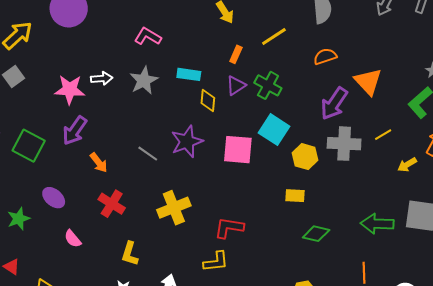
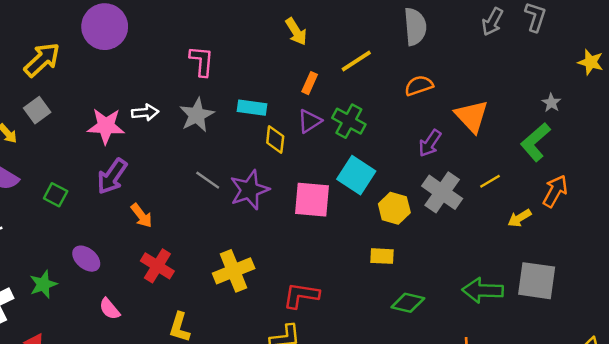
pink L-shape: (148, 36) -> (202, 61), turned 64
purple arrow: (334, 104) -> (430, 143), size x0.7
gray cross: (344, 144) -> (442, 192), turned 32
green square: (29, 146) -> (56, 195), size x0.6
gray line: (148, 154) -> (208, 180), moved

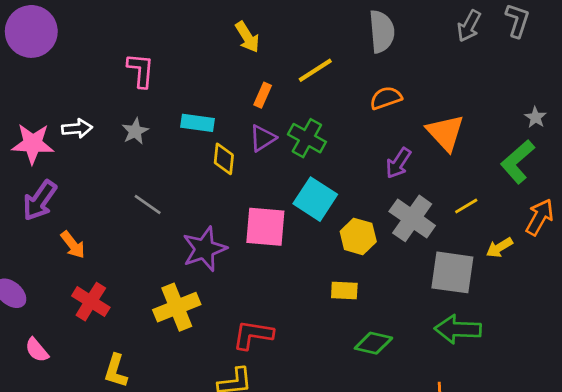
gray star: (197, 115) -> (135, 131), size x0.7
purple star: (249, 190) -> (204, 249), moved
gray square: (537, 281) -> (452, 272), moved

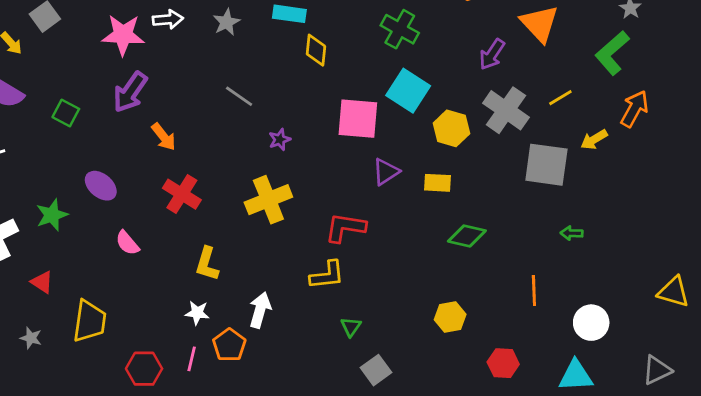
purple triangle: (263, 138) -> (386, 172), moved
purple star: (204, 249) -> (280, 140), moved, size x0.5
green arrow: (458, 329) -> (572, 233), moved, size x0.5

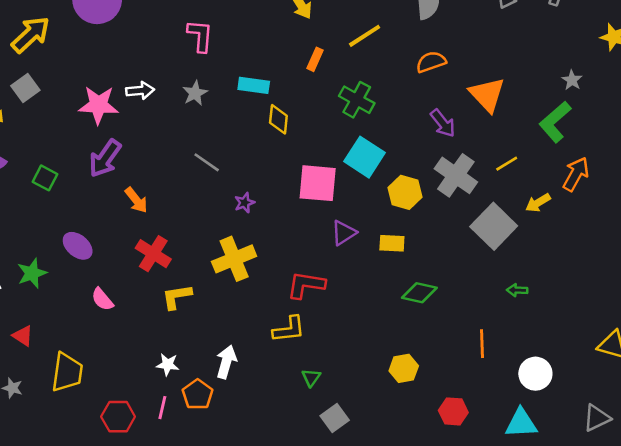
purple arrow: (492, 54) -> (443, 123), turned -72
gray square: (546, 165) -> (494, 226), turned 36
yellow L-shape: (207, 264) -> (177, 297), moved, turned 64

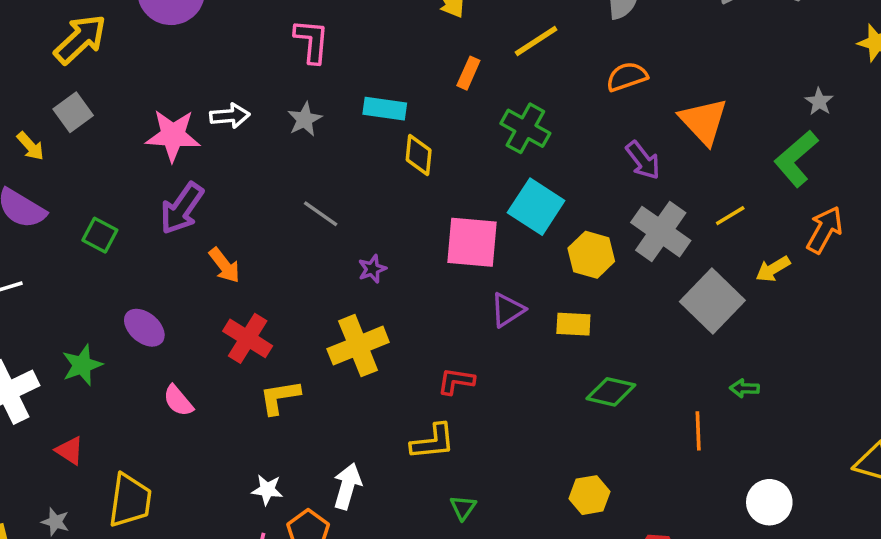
red L-shape: (306, 285) -> (456, 381), size x0.7
orange line: (482, 344) -> (698, 431), moved

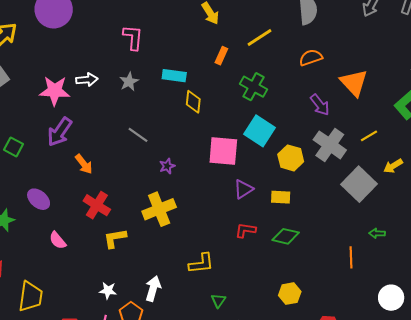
red L-shape: (456, 381) -> (245, 230), moved
green diamond: (611, 392) -> (286, 236), moved

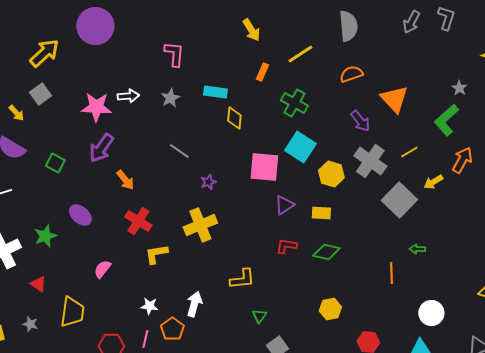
pink semicircle: (58, 240) -> (102, 269), moved, turned 78

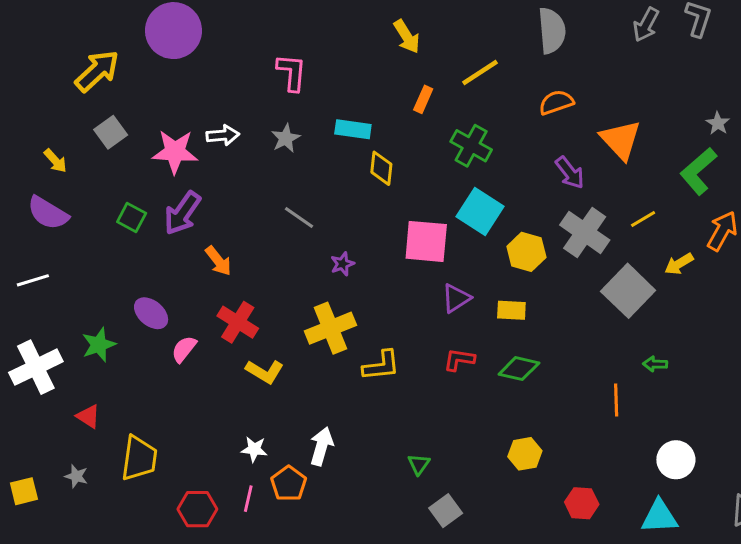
gray square: (40, 94) -> (111, 132), moved
green square: (55, 163) -> (132, 218), moved
yellow L-shape: (156, 254) -> (265, 372), turned -140
pink semicircle: (102, 269) -> (184, 349), moved
yellow L-shape: (242, 279) -> (381, 366), moved

